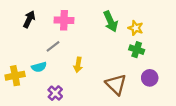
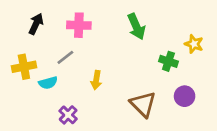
yellow star: (136, 28) -> (194, 44), moved
yellow cross: (15, 76) -> (24, 67), moved

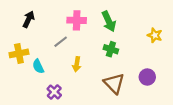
pink cross: (79, 25) -> (77, 20), moved
gray line: (65, 57) -> (61, 42), moved
green cross: (168, 61) -> (111, 49), moved
cyan semicircle: (48, 83) -> (38, 66), turned 80

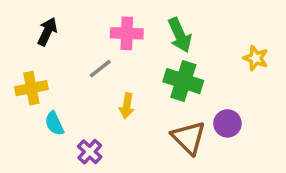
green cross: (111, 49) -> (183, 81), size x1.5
cyan semicircle: (38, 66) -> (54, 123), moved
purple circle: (147, 77) -> (227, 123), moved

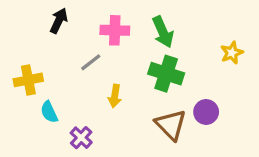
black arrow: (47, 32) -> (59, 21), moved
yellow star: (256, 58) -> (232, 53), turned 30

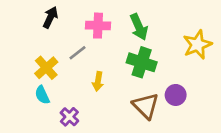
yellow star: (232, 53) -> (197, 45), size x1.5
yellow cross: (28, 80) -> (46, 68), moved, turned -30

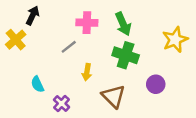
black arrow: (50, 17) -> (33, 15), moved
yellow cross: (46, 68) -> (16, 40), moved
brown triangle: (146, 106) -> (113, 96), moved

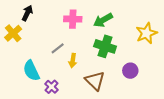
green arrow: (123, 24) -> (103, 20), turned 84
gray line: (69, 47) -> (58, 48), moved
cyan semicircle: (37, 84) -> (31, 71), size x1.5

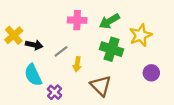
black arrow: (27, 13) -> (34, 45), moved, turned 77
yellow star: (146, 33) -> (141, 35), moved
purple circle: (130, 71) -> (151, 73), moved

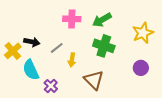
yellow cross: (14, 35) -> (13, 51), moved
yellow star: (141, 35) -> (143, 33), moved

